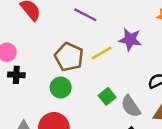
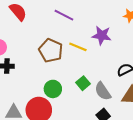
yellow line: (102, 53) -> (78, 47), turned 54
green circle: (61, 88) -> (53, 89), moved

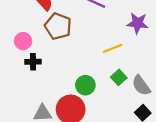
yellow line: (78, 47) -> (113, 48), moved, turned -42
brown pentagon: (51, 50) -> (58, 26), moved

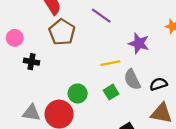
pink circle: (23, 41) -> (15, 38), moved
gray semicircle: (141, 85) -> (132, 79), moved

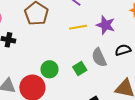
yellow line: (110, 63) -> (78, 27), moved
black semicircle: (158, 84) -> (123, 50), moved

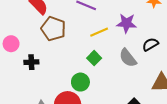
green square: (80, 69) -> (94, 58), moved

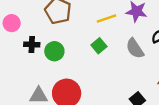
green circle: (80, 82) -> (54, 51), moved

